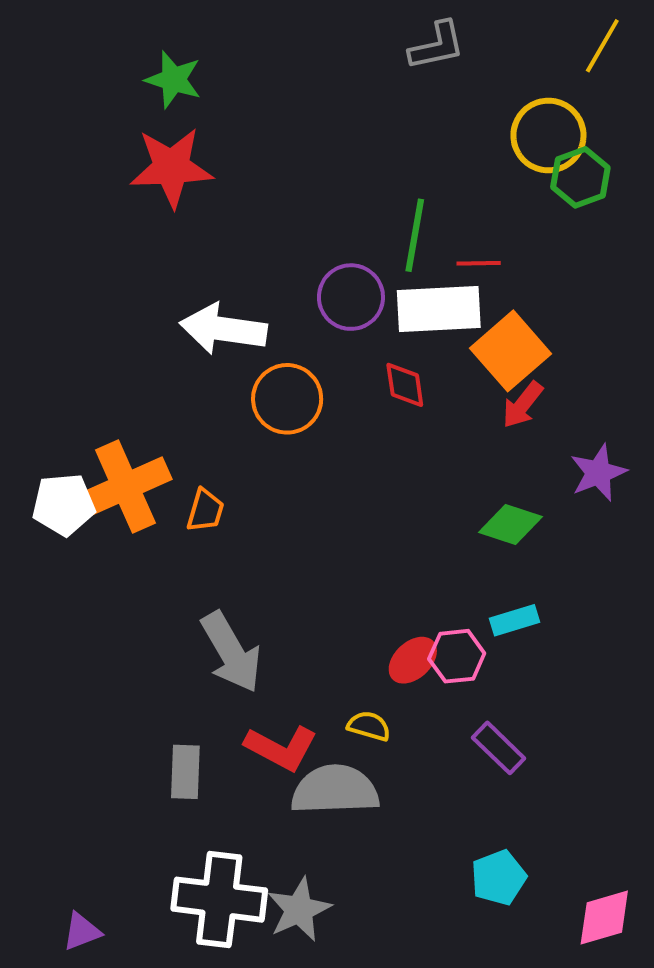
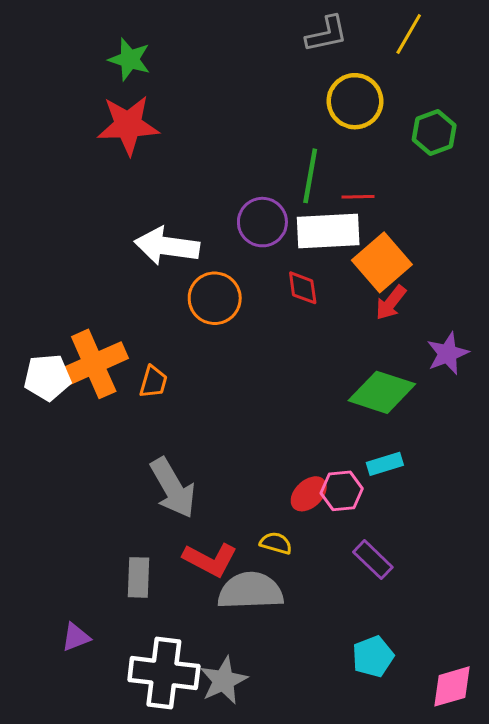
yellow line: (602, 46) -> (409, 34), moved
yellow circle: (548, 135) -> (355, 101), moved
green diamond: (511, 524) -> (382, 392), size x1.4
purple triangle: (82, 931) -> (76, 637), moved

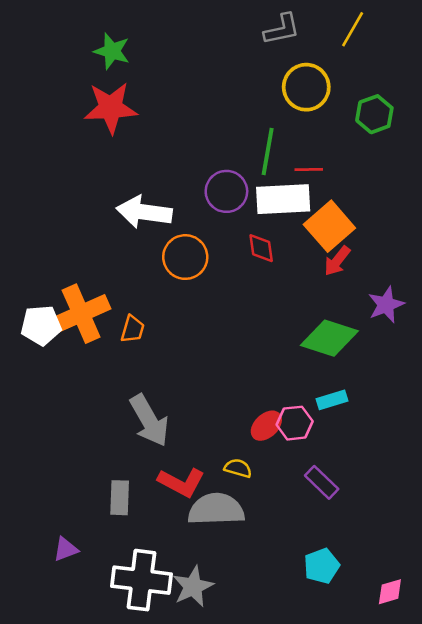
pink diamond: (452, 686) -> (390, 592), size x0.7

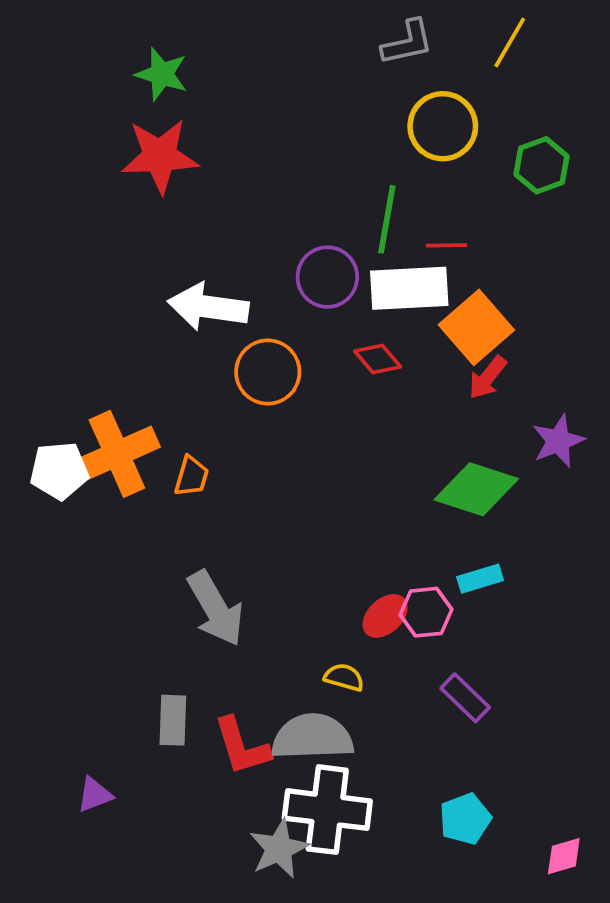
red diamond: (261, 248) -> (378, 359), turned -32
red L-shape: (181, 482) -> (242, 746), moved, turned 45
white cross: (142, 580) -> (327, 810), moved

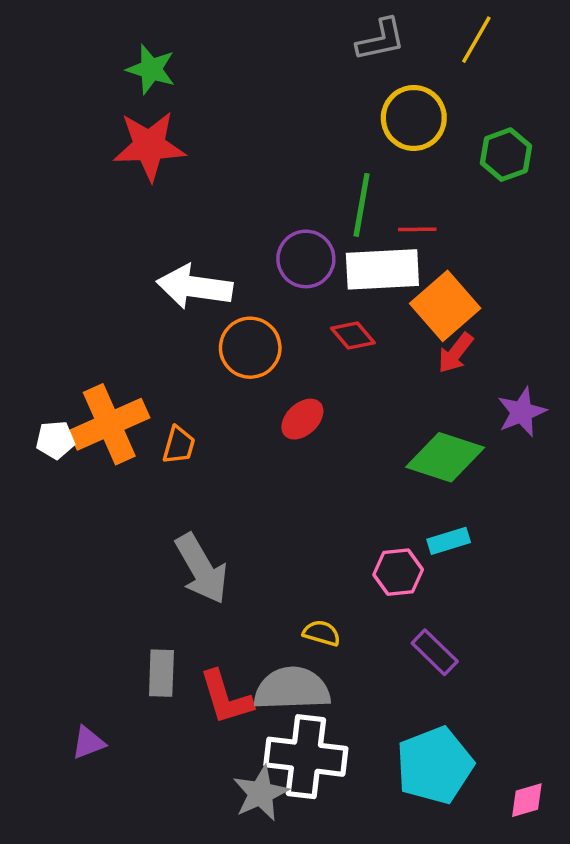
white pentagon: (59, 471) -> (55, 440), size x0.7
red ellipse: (385, 616) -> (302, 419), moved
cyan pentagon: (465, 819) -> (435, 765), size x1.6

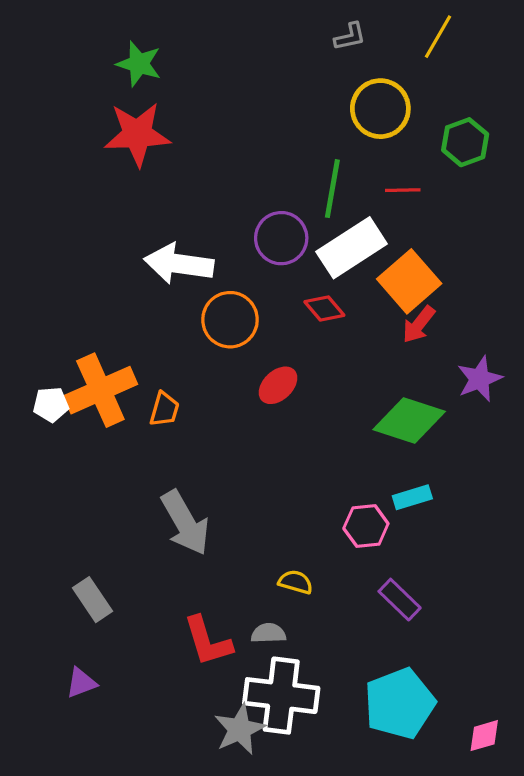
gray L-shape: (381, 40) -> (350, 37), size x0.7
red line: (417, 229) -> (403, 190), moved
white rectangle: (382, 269) -> (352, 248), turned -30
gray rectangle: (161, 673) -> (92, 600), moved, turned -36
gray semicircle: (292, 689) -> (268, 633), size x0.5

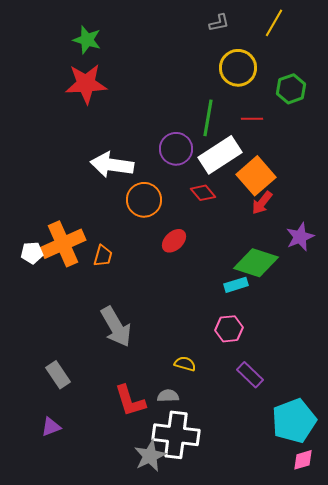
cyan rectangle: (412, 497) -> (236, 285), moved
cyan pentagon: (400, 704) -> (294, 421), moved

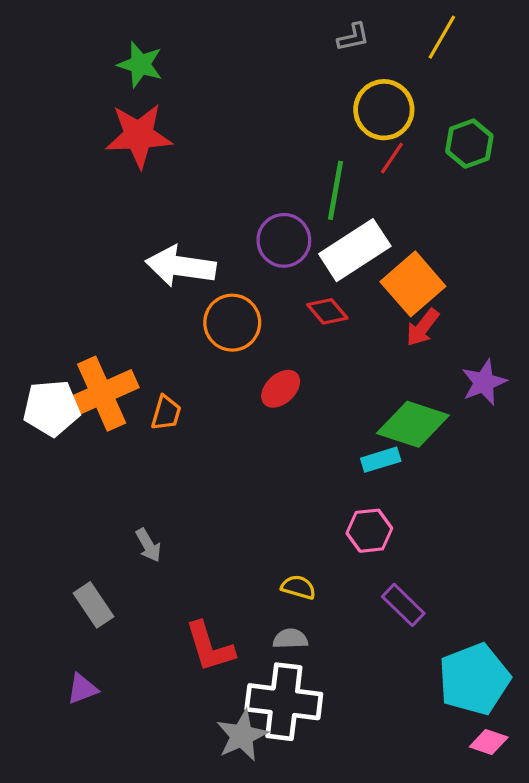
red line: (252, 119) -> (392, 158), moved, turned -55
white pentagon: (32, 253) -> (52, 408), size x1.6
gray arrow: (116, 327) -> (148, 545), moved, size x0.5
gray semicircle: (168, 396) -> (290, 639), moved
pink diamond: (303, 460) -> (489, 742), turned 35

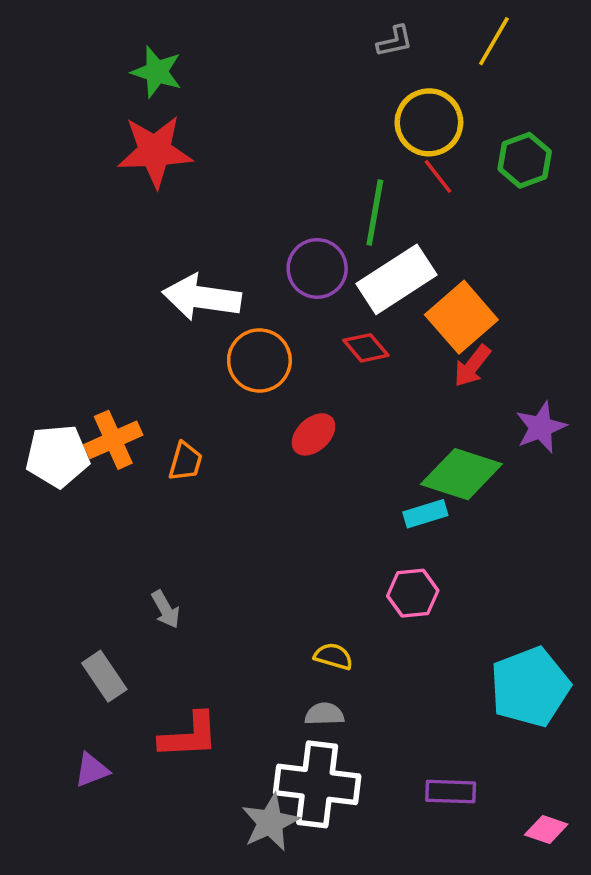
red line: (392, 158) -> (438, 176), turned -72
orange cross: (102, 394) -> (113, 440), size x0.7
purple rectangle: (403, 605) -> (451, 792), moved, turned -42
red L-shape: (210, 647) -> (189, 736), moved, turned -76
cyan pentagon: (474, 679) -> (530, 687), moved

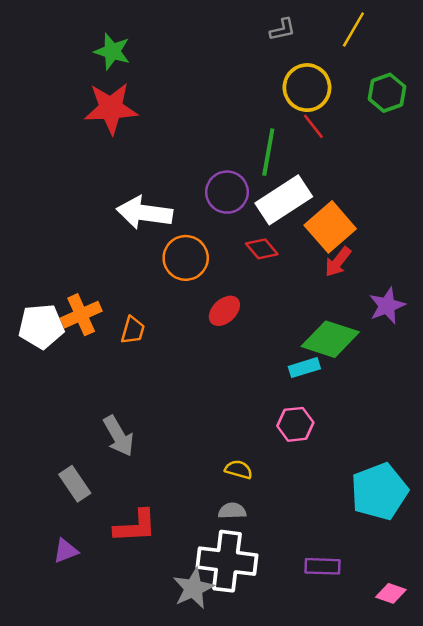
green hexagon: (525, 160) -> (387, 93), moved
gray arrow: (166, 609) -> (119, 436), size x1.5

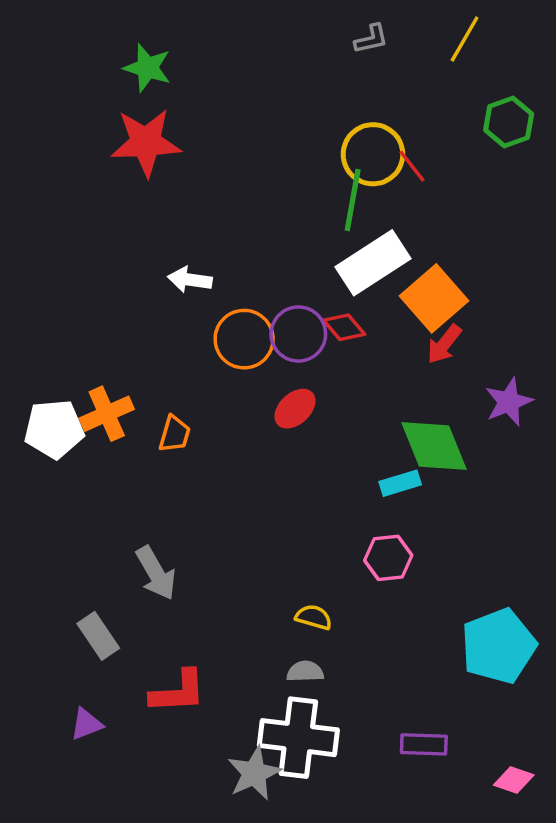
yellow circle: (307, 88) -> (373, 154), moved
purple circle: (227, 192) -> (298, 334), moved
white arrow: (144, 213) -> (190, 280), size x0.6
green diamond: (330, 339) -> (434, 446), turned 50

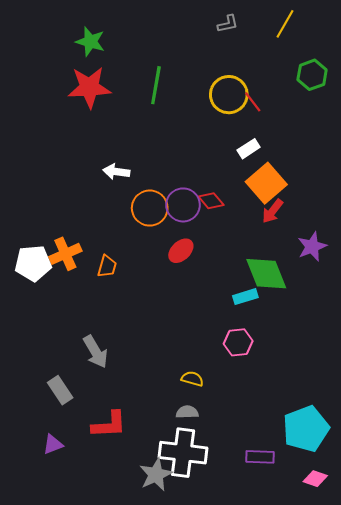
green line: (353, 200) -> (156, 85), moved
white rectangle: (373, 263) -> (249, 149), moved, size x0.5
cyan pentagon: (498, 646) -> (306, 429), moved

